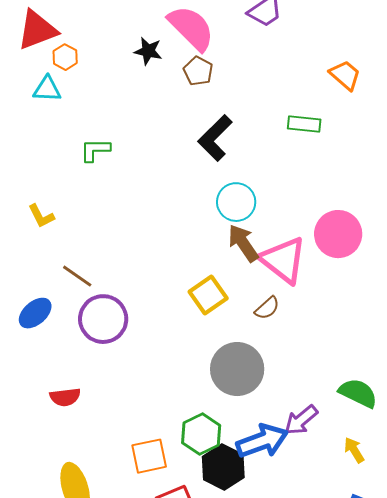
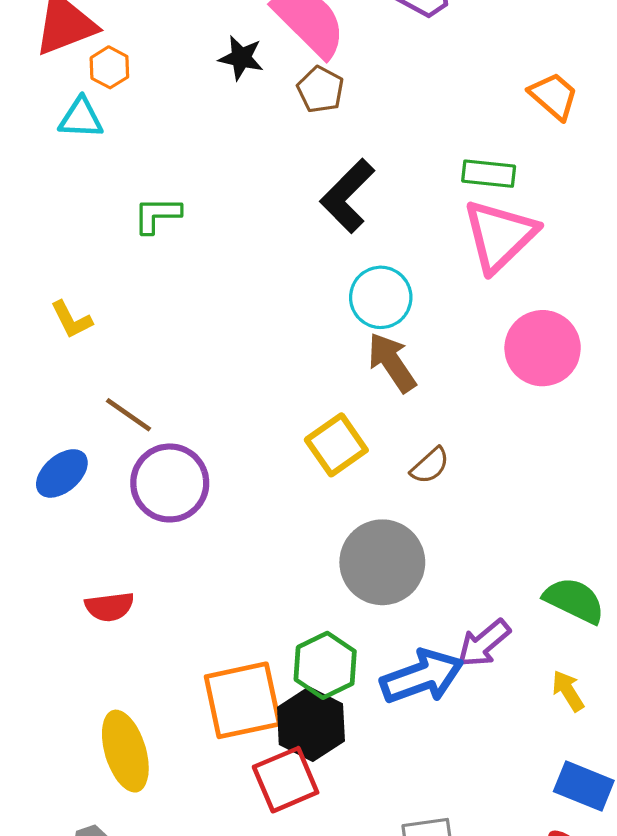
pink triangle: (283, 260) -> (500, 236), moved, turned 38
orange square: (149, 456) -> (243, 700), size x1.4
black hexagon: (223, 467) -> (311, 724), moved

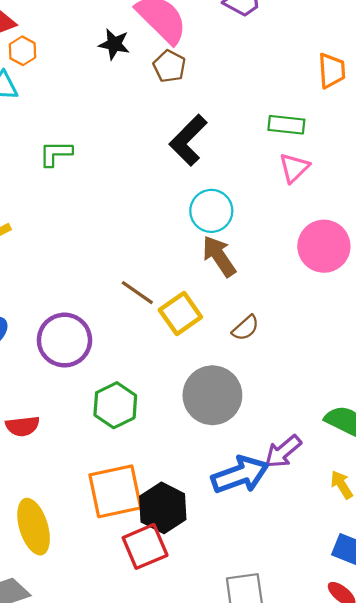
orange trapezoid: (554, 96) -> (332, 71), turned 45
pink triangle: (500, 236) -> (294, 168), size x0.6
brown line: (128, 415) -> (137, 293), moved
green hexagon: (325, 665) -> (115, 405), moved

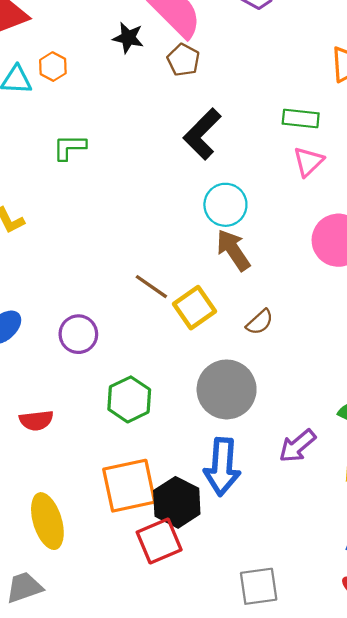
orange hexagon: (23, 51) -> (53, 67), moved
purple circle: (64, 340) -> (78, 334), size x0.7
blue arrow: (240, 475) -> (222, 467), moved, turned 114

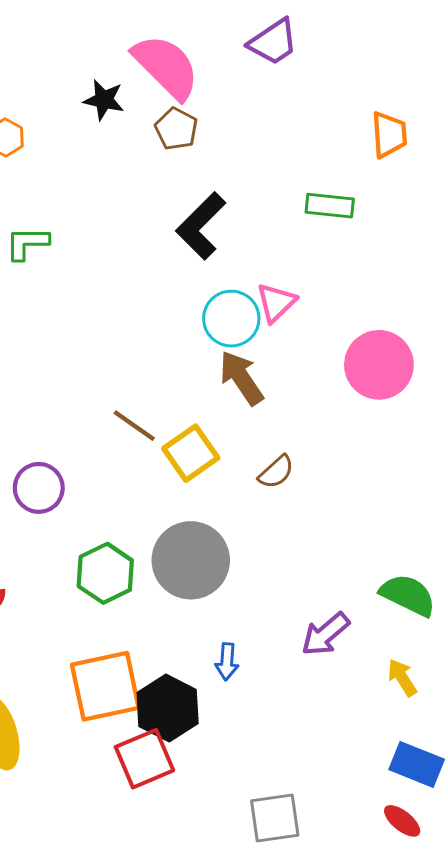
pink triangle: (308, 162) -> (276, 303), moved
gray circle: (227, 389) -> (191, 560), moved
blue arrow: (222, 467) -> (227, 662), size x0.5

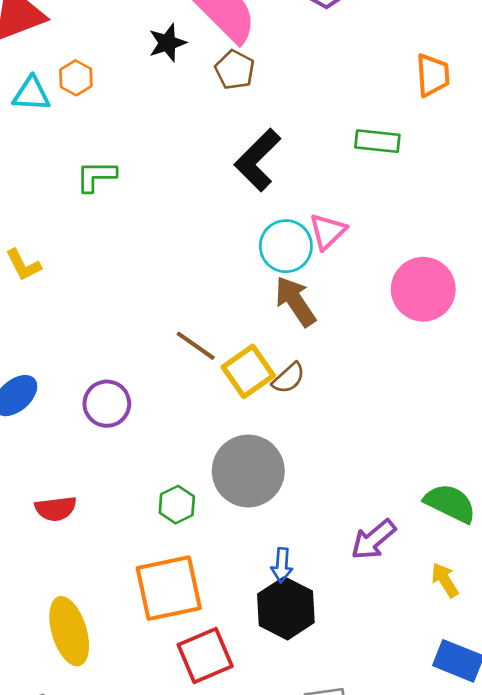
black star: (104, 100) -> (167, 43), turned -30
brown semicircle: (276, 472) -> (289, 378), moved
green hexagon: (105, 573) -> (177, 505), moved, size x0.7
black hexagon: (168, 708) -> (286, 608), moved

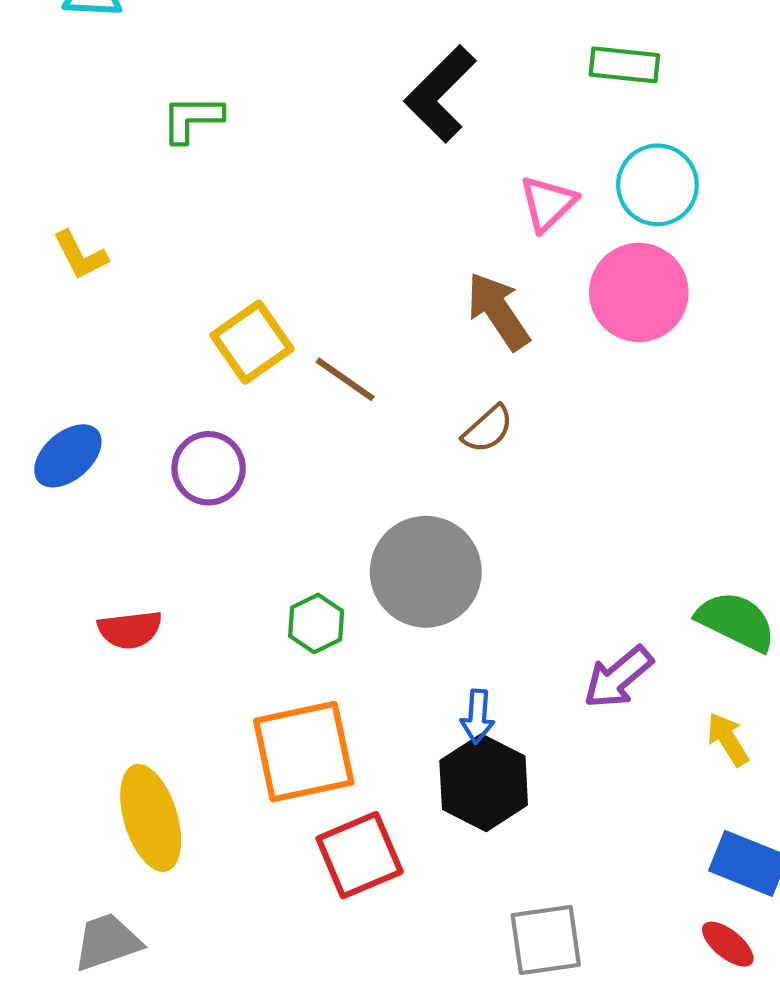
cyan circle: (286, 246) -> (657, 185), moved
pink circle: (423, 289) -> (639, 292), moved
yellow square: (248, 371) -> (252, 342), moved

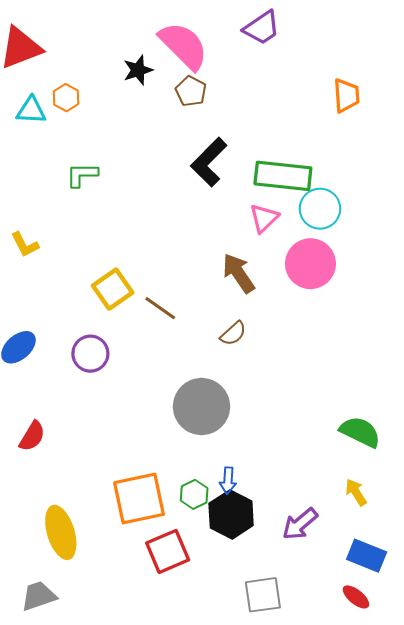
green rectangle: (624, 65) -> (283, 176), moved, size x1.6
green hexagon: (316, 623) -> (194, 494), moved
red semicircle: (130, 630) -> (32, 436), moved, turned -52
purple arrow: (618, 677) -> (300, 524), moved

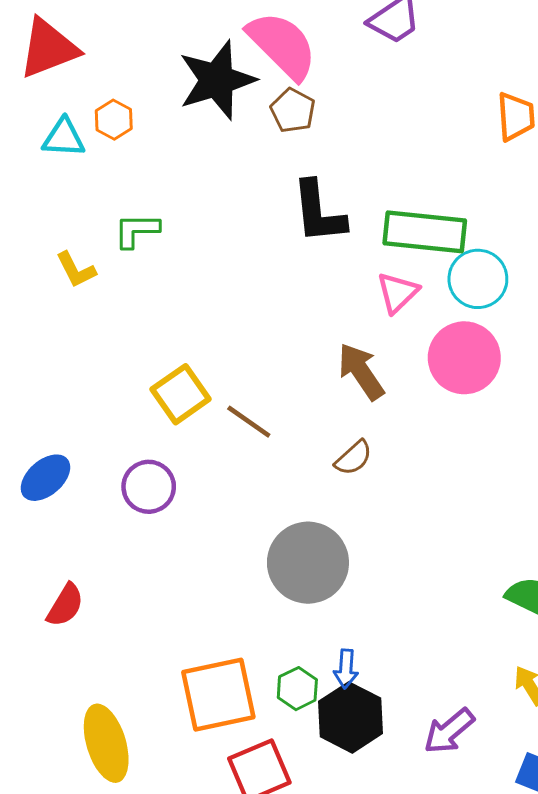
black star: (138, 70) -> (217, 80), size x1.8
black L-shape: (209, 162) -> (319, 212), turned -51
yellow L-shape: (25, 245) -> (76, 270), moved

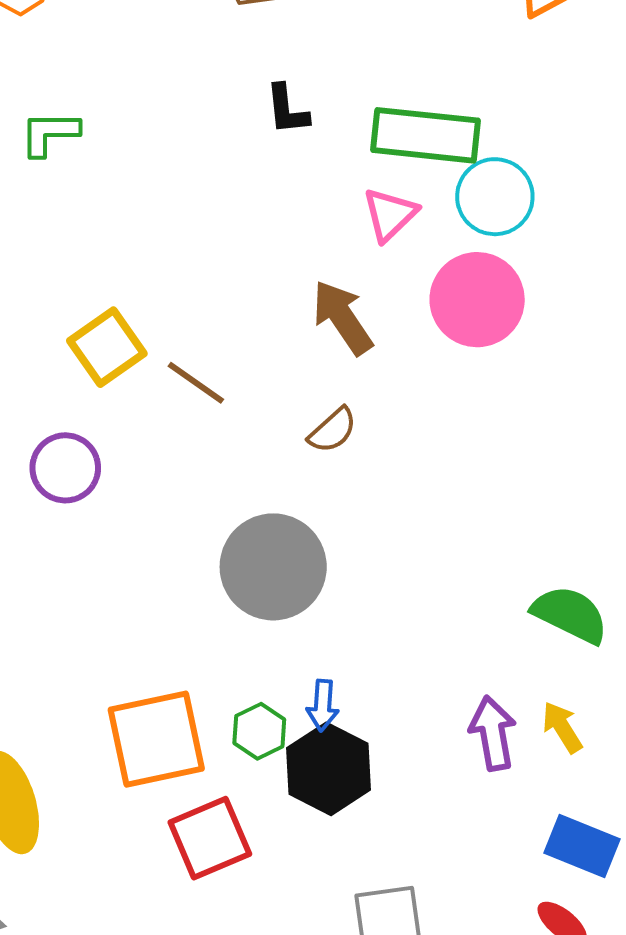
black L-shape: (319, 212) -> (287, 110), size x0.6
purple arrow: (449, 731) -> (493, 733), moved, turned 120

